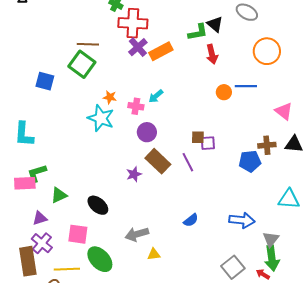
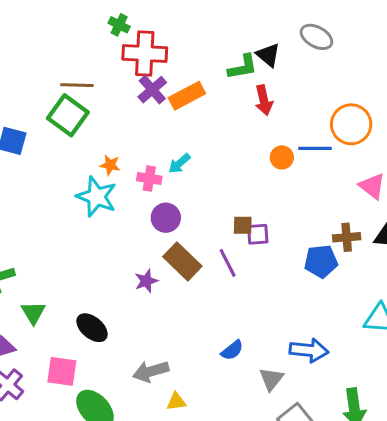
orange circle: (267, 51) -> (351, 124), moved
green triangle: (59, 195) -> (33, 313), turned -36
gray triangle: (271, 239) -> (271, 379), moved

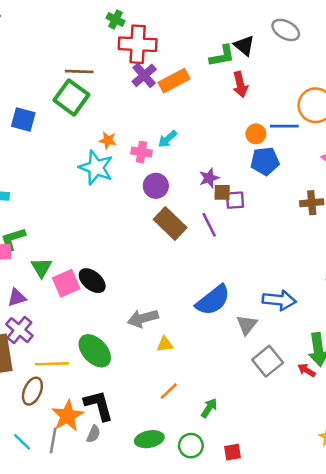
blue pentagon: (321, 261) -> (265, 161), moved
purple star: (146, 281) -> (209, 178), moved
blue semicircle: (232, 350) -> (213, 300), size x1.8
pink square: (62, 371) -> (66, 283), moved, turned -32

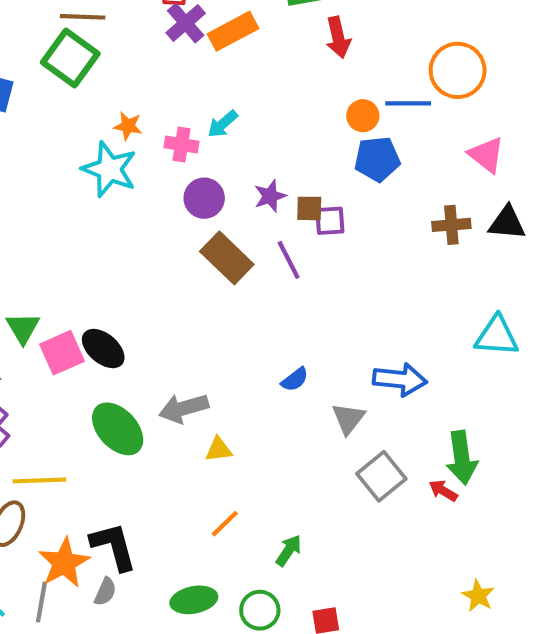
purple star: (209, 178) -> (270, 196), moved
blue semicircle: (213, 300) -> (295, 379), size x0.5
green ellipse: (95, 351) -> (118, 429), moved

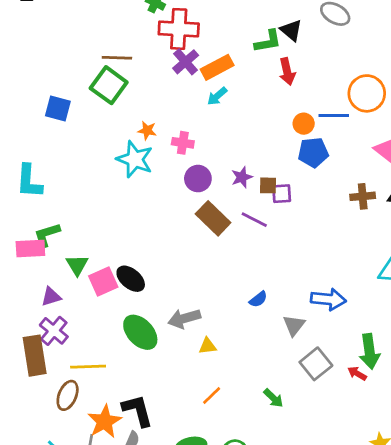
cyan arrow: (223, 124) -> (217, 96), moved
purple line: (289, 260) -> (254, 220), turned -36
green arrow: (289, 550) -> (273, 398), moved, turned 100

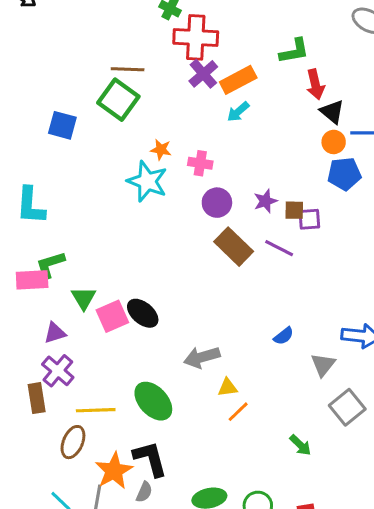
black triangle: (291, 30) -> (332, 112), moved
green ellipse: (140, 332) -> (153, 401), moved
brown rectangle: (35, 356) -> (37, 398), size x0.7
orange line: (212, 395) -> (238, 412), moved

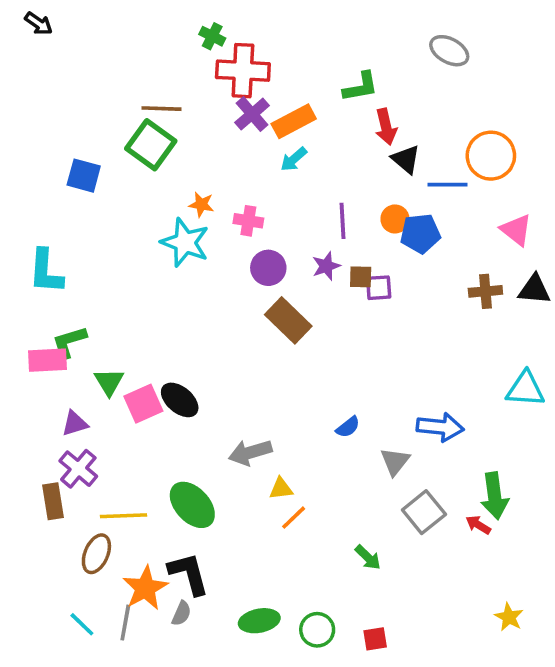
orange circle: (334, 142) -> (395, 219), moved
purple line: (279, 248) -> (343, 221), moved, turned 60

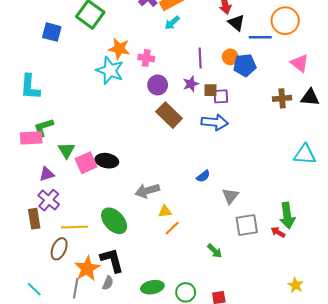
orange star: (201, 204) -> (119, 49), size x1.5
black ellipse: (180, 400) -> (107, 161), turned -30
blue arrow: (440, 427) -> (215, 122), moved
gray square: (424, 512) -> (247, 225), turned 30
cyan line: (82, 624) -> (34, 289), moved

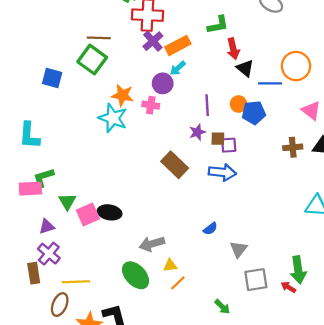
purple circle: (158, 85) -> (163, 83), moved
green ellipse: (114, 221) -> (136, 275), moved

